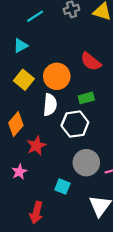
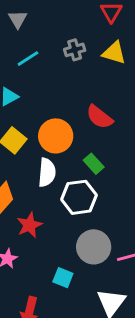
green rectangle: (86, 98) -> (94, 164), turned 63

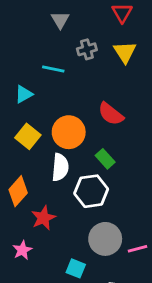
gray triangle: (18, 19) -> (60, 20), moved
yellow triangle: (114, 53) -> (125, 52), turned 40
cyan line: (28, 59) -> (53, 69), moved, turned 45

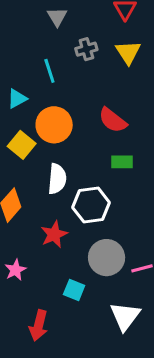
cyan line: (53, 69) -> (49, 71), turned 60
orange circle: (69, 132) -> (54, 125), moved
green rectangle: (105, 159) -> (122, 162), moved, turned -48
red star: (43, 218) -> (54, 234), moved

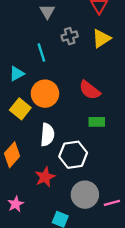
yellow triangle: (128, 52) -> (101, 38), turned 30

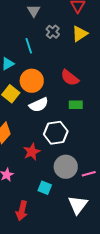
gray cross: (70, 36) -> (53, 32), turned -32
white semicircle: (47, 135) -> (39, 105), moved, turned 60

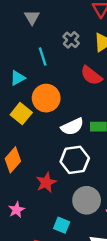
gray triangle: (34, 11) -> (32, 17), moved
red semicircle: (70, 78) -> (91, 75), moved
white semicircle: (39, 105) -> (72, 127), moved

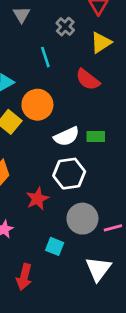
gray cross: (71, 40) -> (65, 27), moved
cyan line: (43, 56) -> (45, 57), moved

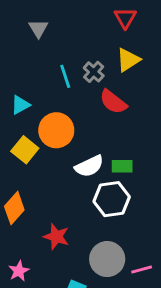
gray cross: (65, 27) -> (94, 72), moved
white hexagon: (69, 174) -> (112, 199), moved
red star: (37, 199) -> (56, 237), turned -30

